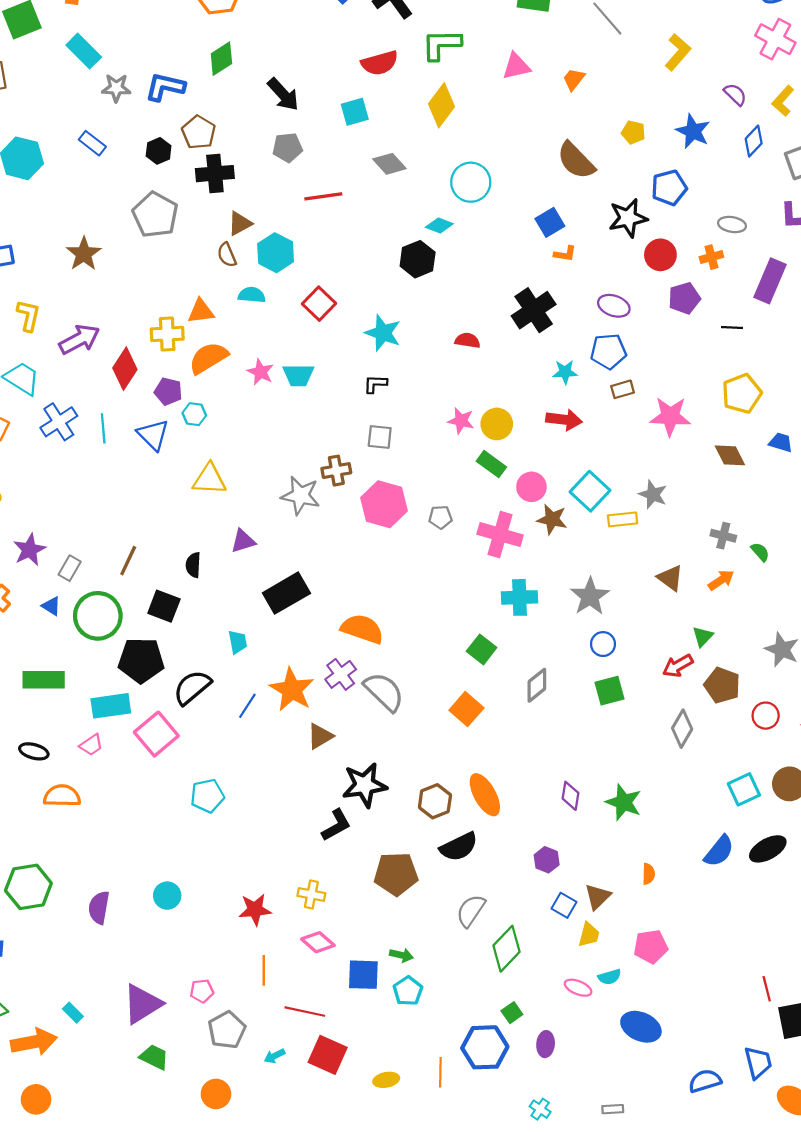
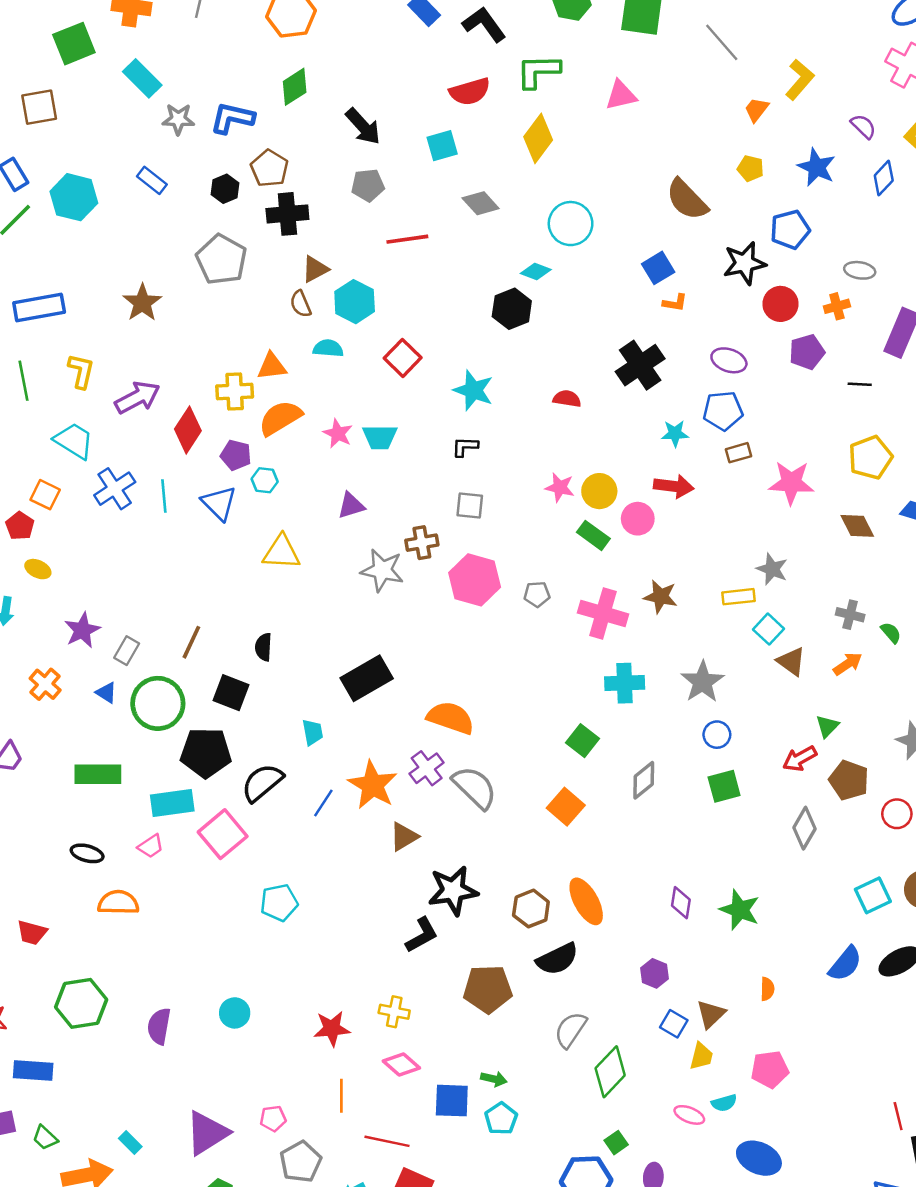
orange trapezoid: (574, 79) -> (757, 110), moved
pink circle: (531, 487) -> (638, 519), moved
cyan square: (590, 491) -> (769, 629), moved, size x0.7
purple triangle: (243, 541) -> (351, 505), moved

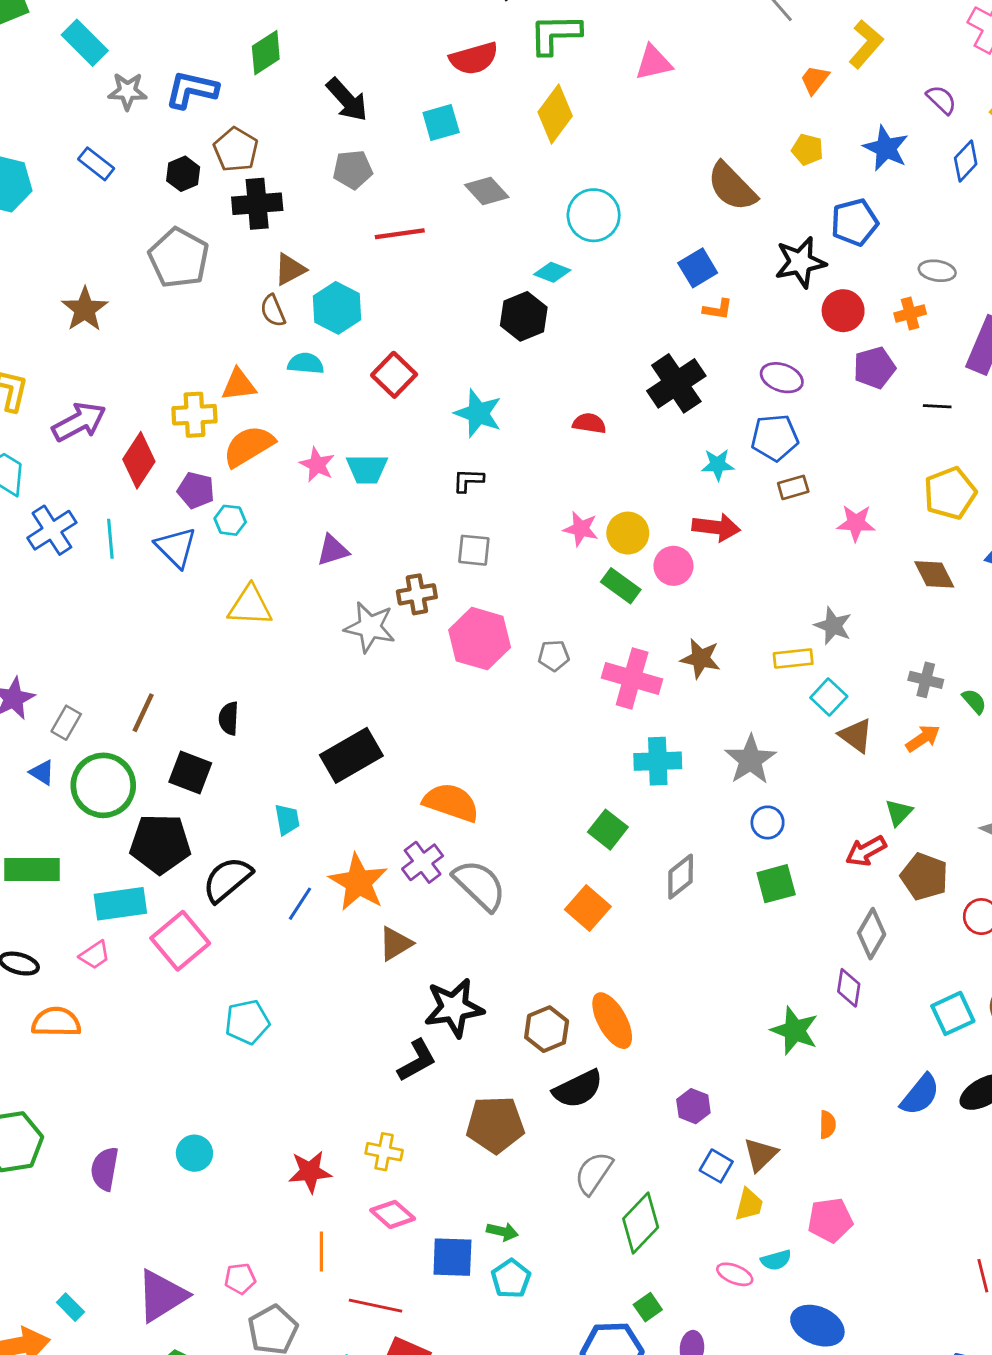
pink star: (791, 483) -> (856, 523), size x0.7
purple diamond: (681, 903) -> (849, 988), moved

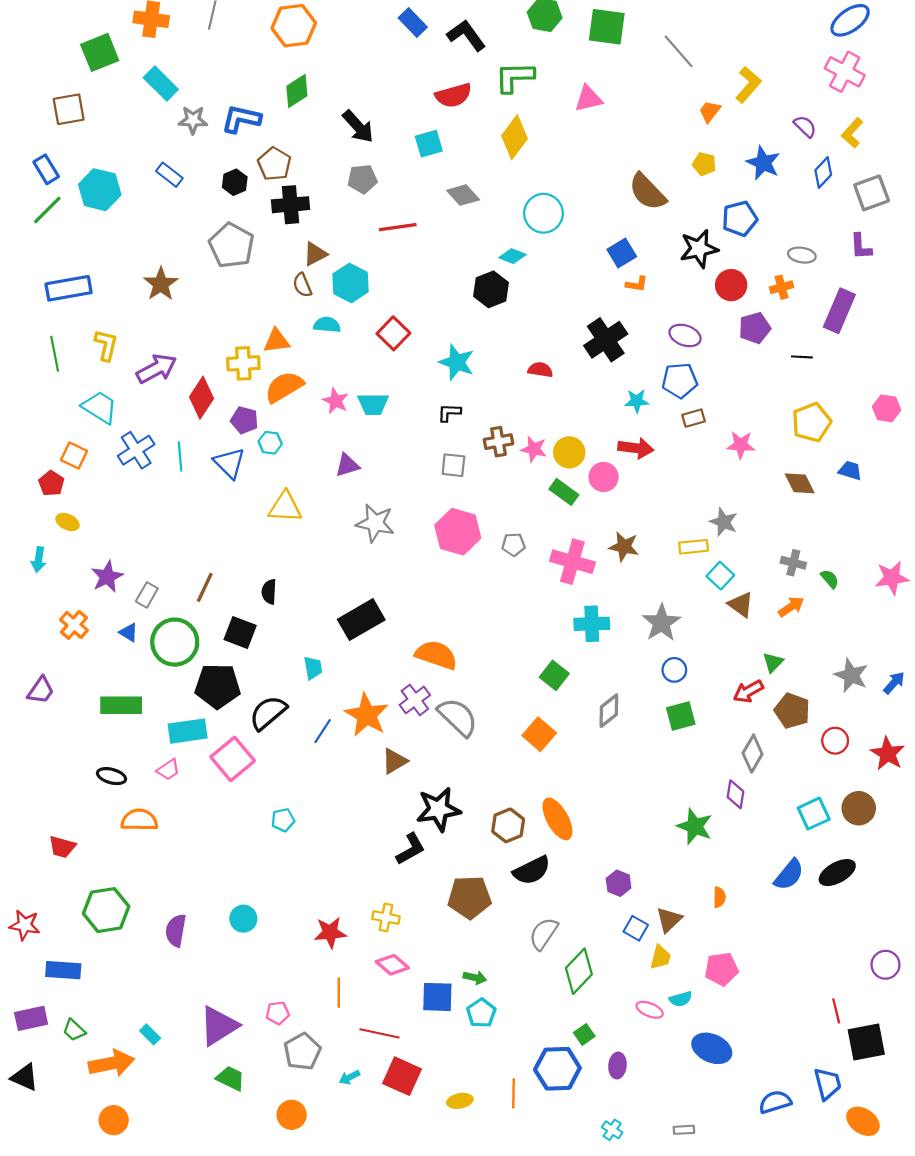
brown cross: (417, 594) -> (498, 442), moved
cyan pentagon: (247, 1022) -> (283, 820), size x0.7

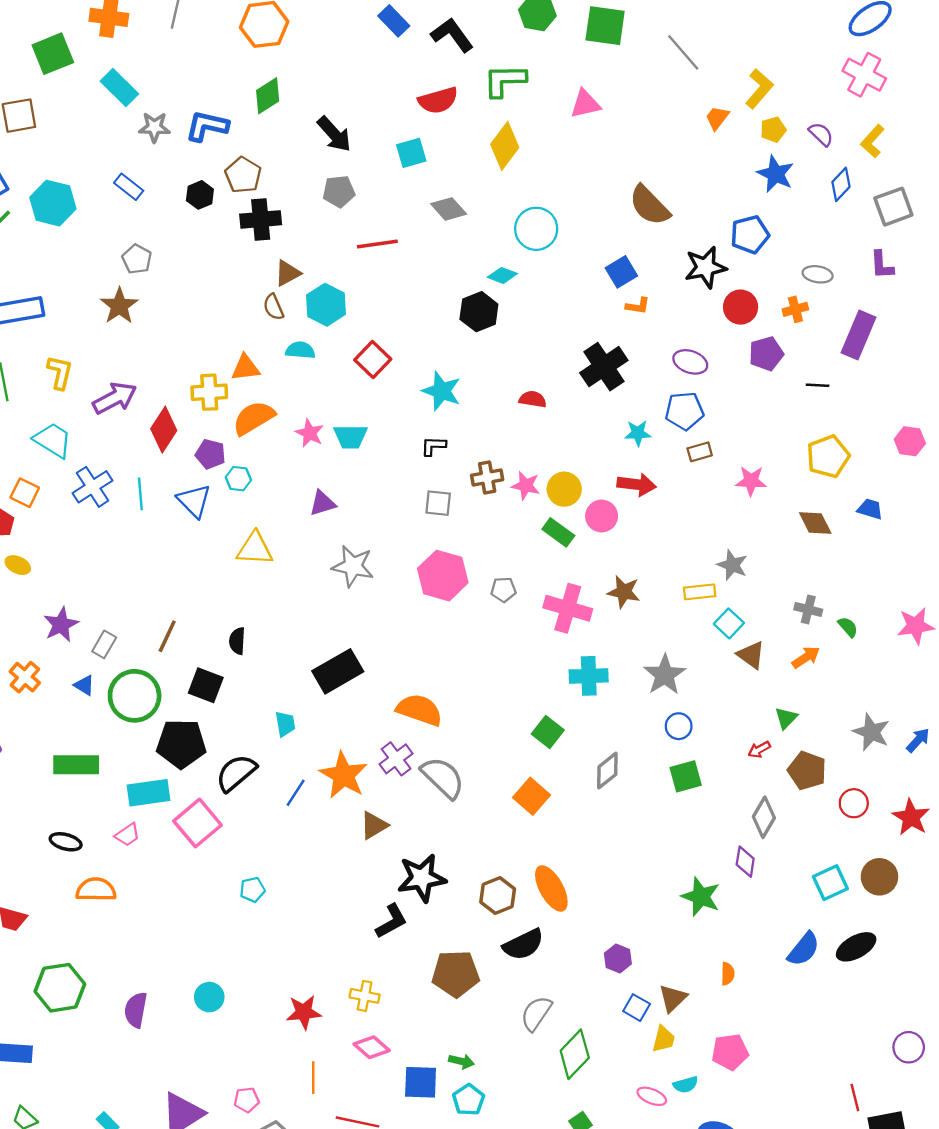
yellow pentagon: (704, 164) -> (773, 130), moved, turned -30
gray pentagon: (232, 245) -> (137, 259), moved, size x0.6
red arrow: (748, 691) -> (759, 750), size x0.7

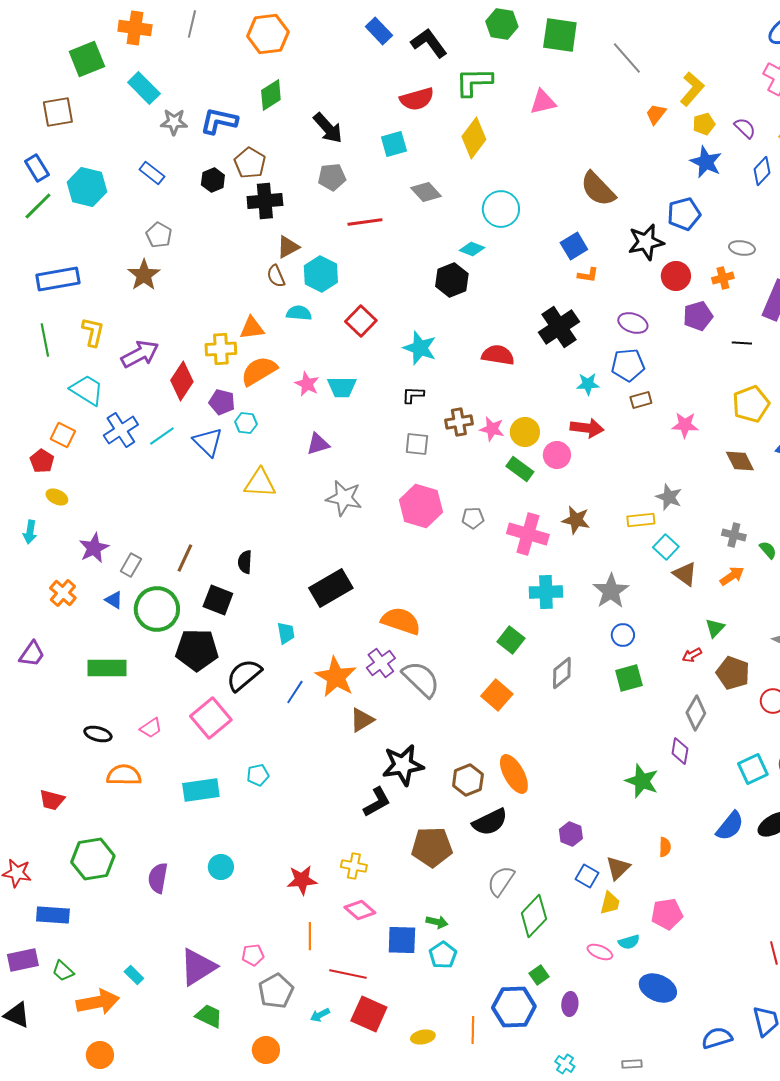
red semicircle: (533, 399) -> (498, 355), size x1.4
cyan line: (140, 494) -> (162, 436), turned 60
cyan rectangle: (149, 793) -> (201, 790), moved

